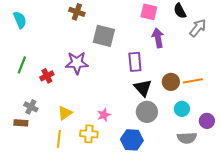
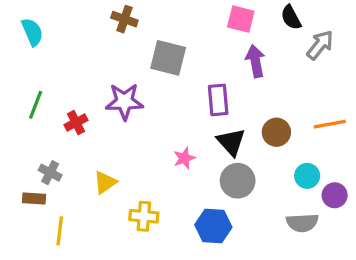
orange line: (193, 81) -> (330, 124), moved
cyan circle: (182, 109) -> (307, 176), moved
pink star: (104, 115) -> (184, 158), moved
yellow line: (59, 139) -> (60, 231), moved

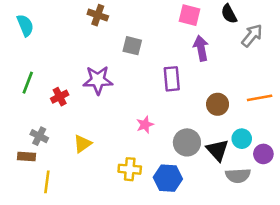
gray square: (168, 58) -> (132, 46), size x0.7
black triangle: (231, 142) -> (218, 150), moved
yellow cross: (144, 216) -> (130, 169), moved

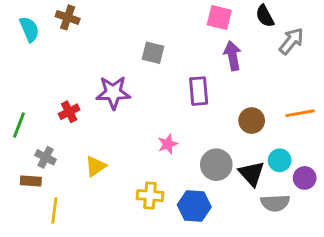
brown cross: (98, 15) -> (68, 17), moved
green line: (28, 83) -> (19, 125), moved

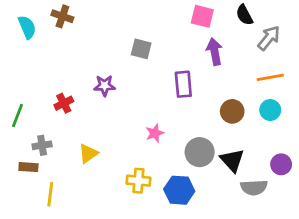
purple star: (113, 93) -> (105, 86), size x0.7
orange line: (300, 113) -> (270, 77), moved
gray cross: (46, 157) -> (42, 145), turned -36
cyan circle: (280, 160) -> (270, 110), moved

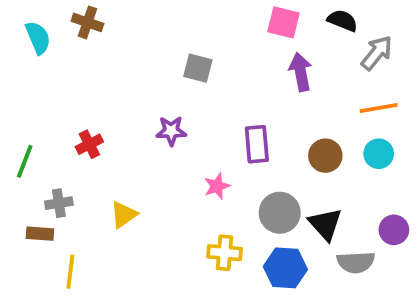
black semicircle: (244, 15) -> (342, 20), turned 140
purple rectangle: (183, 84) -> (257, 144), moved
purple star: (105, 86) -> (171, 131), moved
yellow cross: (138, 181) -> (224, 253), moved
blue hexagon: (179, 190) -> (285, 268), moved

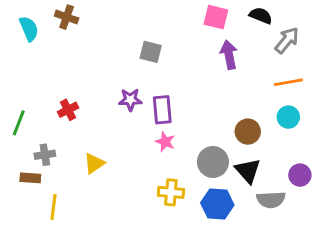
purple rectangle: (257, 144) -> (162, 110), moved
brown circle: (325, 156) -> (248, 132), moved
pink star: (217, 186) -> (165, 142), turned -30

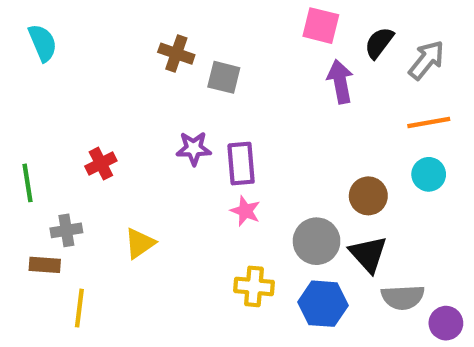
black semicircle: (261, 16) -> (379, 43), moved, turned -75
brown cross: (67, 17) -> (176, 54), moved
green line: (19, 123) -> (28, 183), turned -30
purple circle: (300, 175) -> (446, 323), moved

